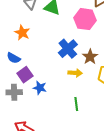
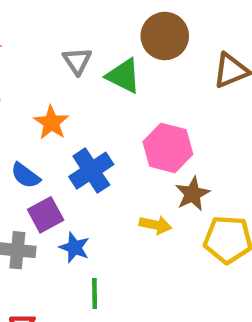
pink hexagon: (85, 19) -> (168, 148), moved
blue cross: (68, 49) -> (91, 171), moved
green line: (76, 104) -> (95, 293), moved

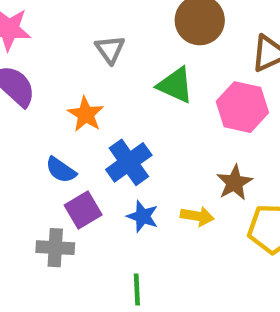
green triangle: (123, 76) -> (175, 85), moved
pink hexagon: (168, 148) -> (242, 107), moved
blue star: (74, 248) -> (143, 216), moved

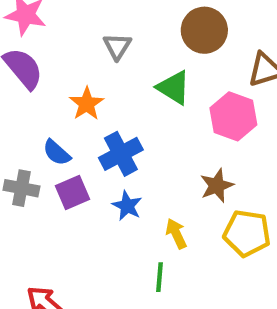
yellow arrow: (197, 216) -> (176, 234), moved, turned -132
gray cross: (55, 248) -> (21, 188), moved
green line: (137, 289) -> (160, 277), moved

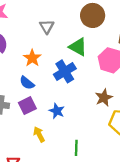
blue semicircle: (57, 153) -> (27, 83), moved
blue cross: (121, 154) -> (65, 71), moved
yellow arrow: (176, 234) -> (39, 134), moved

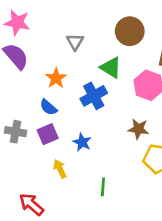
brown star: (104, 98) -> (138, 129), turned 30

